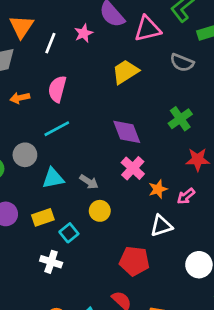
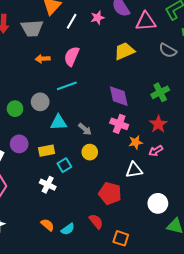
red star: (198, 160) -> (158, 124), moved, turned 30
pink cross: (133, 168) -> (119, 124), turned -30

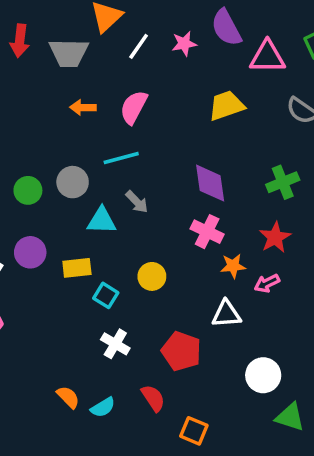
gray arrow: (85, 129) -> (137, 202), moved
cyan square: (64, 165) -> (106, 295), turned -32
white cross: (48, 185) -> (115, 344), moved

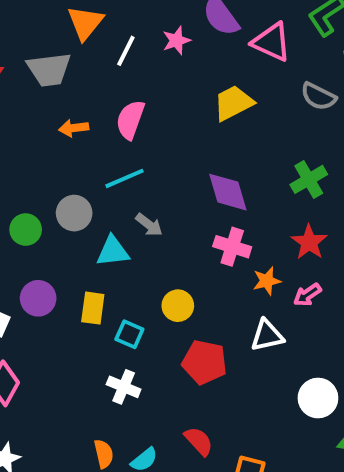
pink triangle: (267, 57) -> (272, 42), turned 33
yellow rectangle: (77, 268) -> (93, 308), turned -68
white cross: (115, 344) -> (124, 387), moved
red pentagon: (181, 351) -> (204, 362), moved
orange semicircle: (68, 397) -> (104, 454), turned 40

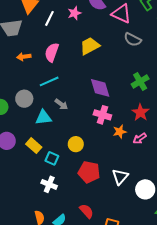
gray semicircle: (318, 96) -> (133, 40), moved
yellow trapezoid: (233, 103) -> (90, 46), moved
yellow rectangle: (93, 308) -> (34, 146), turned -56
white triangle: (267, 336) -> (120, 177), moved, turned -36

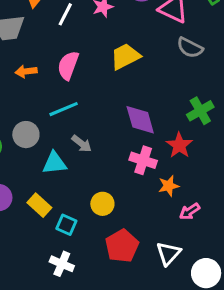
red star: (140, 112) -> (179, 145), moved
pink arrow: (140, 138) -> (190, 211), moved
red pentagon: (89, 172) -> (122, 246), turned 30

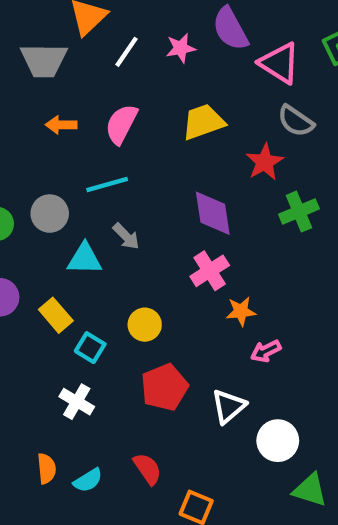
red star: (179, 145) -> (265, 162), moved
pink cross: (143, 160) -> (210, 271), turned 32

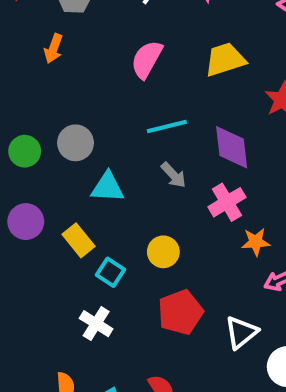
orange arrow: (61, 125) -> (53, 49), moved, turned -72
cyan line: (107, 184) -> (167, 127), moved
gray arrow: (126, 236) -> (174, 175), moved

